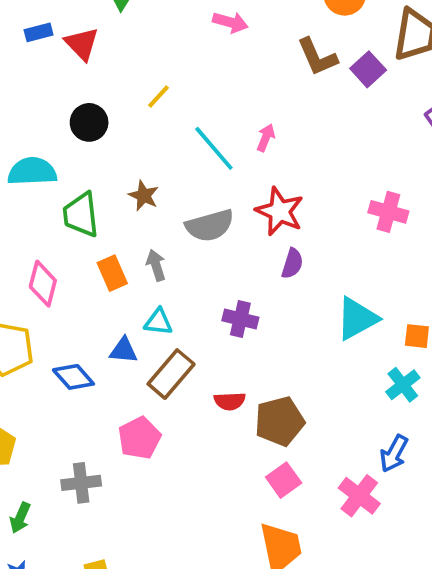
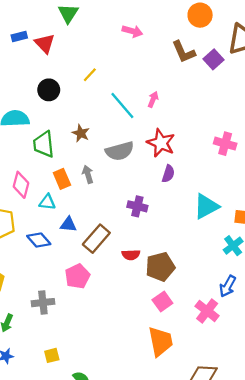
cyan triangle: (158, 322) -> (47, 202), moved

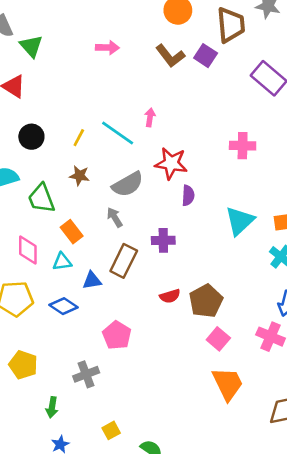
yellow line: (90, 75) -> (79, 138), moved
gray arrow: (88, 174) -> (115, 217), moved
brown rectangle: (96, 239) -> (124, 261), moved

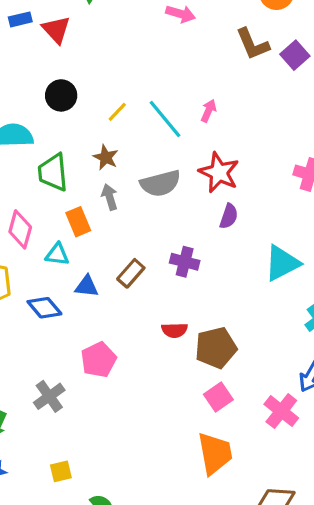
gray arrow: (115, 217) -> (110, 197), moved
brown rectangle: (124, 261) -> (131, 273), size x0.7
gray cross: (86, 374) -> (49, 396), turned -30

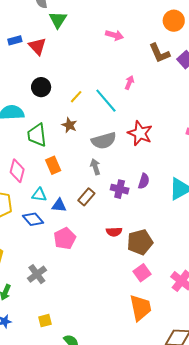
pink arrow: (209, 111) -> (129, 82), moved
gray arrow: (110, 197) -> (95, 167), moved
purple semicircle: (229, 216) -> (144, 181), moved
cyan triangle: (57, 254) -> (39, 195), moved
pink pentagon: (99, 360) -> (65, 238), moved

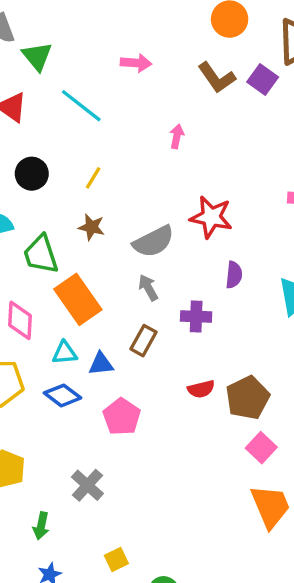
cyan line: (106, 101) -> (81, 106), moved
orange rectangle: (53, 165) -> (78, 299), size x1.6
purple semicircle: (144, 181) -> (234, 275), moved

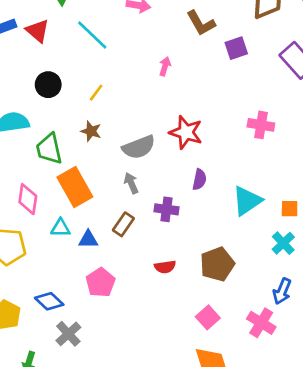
purple square: (263, 79) -> (236, 48), moved, turned 30
blue diamond: (63, 395) -> (49, 301), moved
brown pentagon: (248, 398) -> (217, 264), moved

